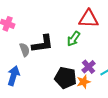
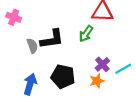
blue arrow: (14, 76) -> (30, 84), moved
black pentagon: (66, 78) -> (63, 76), moved

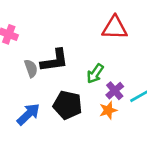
green arrow: (86, 34) -> (95, 74), moved
blue arrow: (30, 84) -> (28, 114), turned 30

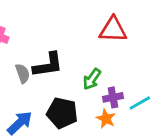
purple cross: (115, 91) -> (113, 97), turned 30
orange star: (108, 110) -> (106, 119), turned -30

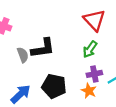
red triangle: (113, 30) -> (94, 20), turned 45
green arrow: (92, 79) -> (90, 49), moved

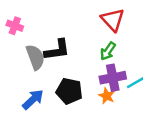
gray semicircle: (23, 55) -> (35, 57), size x1.5
purple cross: (94, 74) -> (113, 78), size x1.5

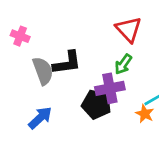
purple cross: (113, 78) -> (110, 88), moved
black pentagon: (69, 91) -> (96, 104), moved
orange star: (107, 96) -> (145, 114), moved

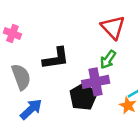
gray semicircle: (43, 71) -> (21, 77), moved
black pentagon: (96, 104) -> (83, 97), turned 30

